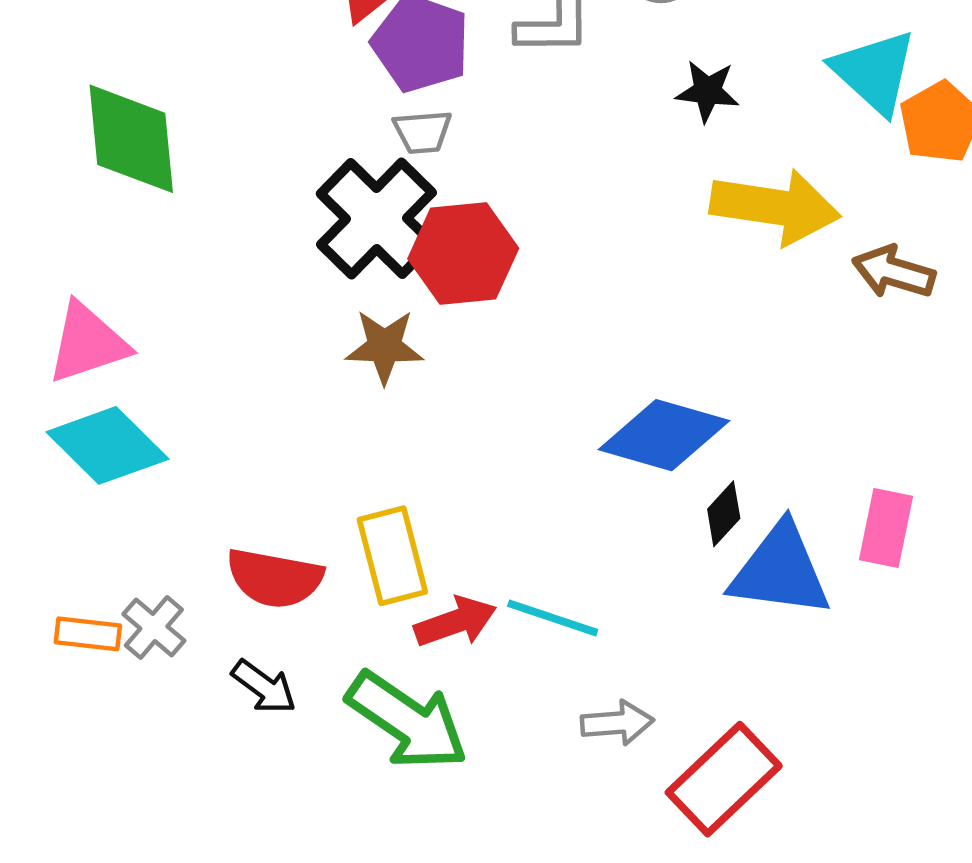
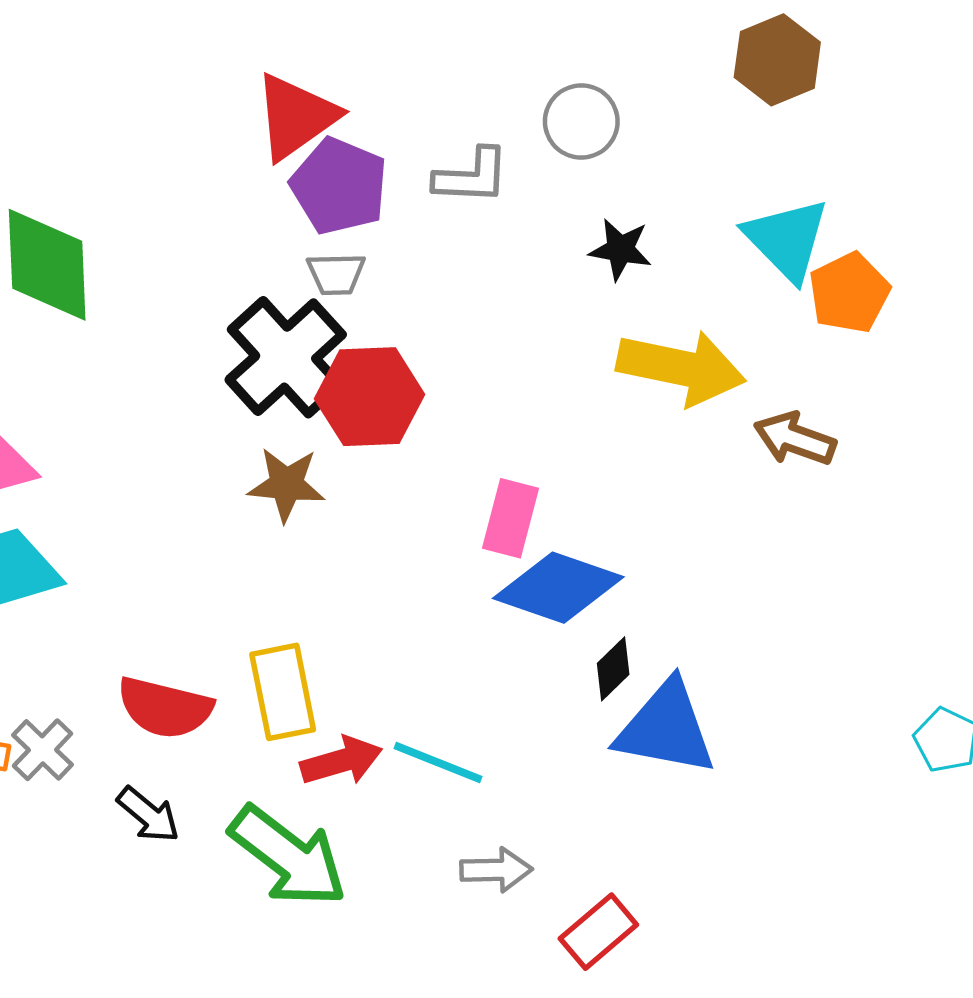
pink rectangle: (886, 528) -> (510, 518), moved
red rectangle: (724, 779) -> (598, 932), size x0.7

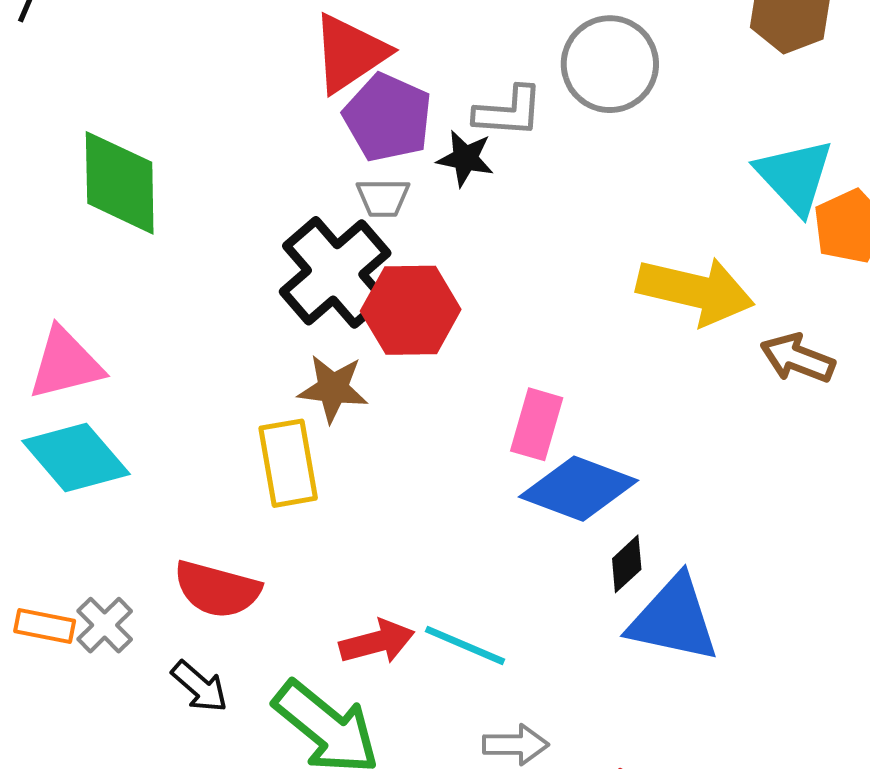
gray circle: (581, 121) -> (610, 64), size x1.4
black star: (620, 249) -> (465, 158), moved
yellow rectangle: (283, 692) -> (288, 463), moved

